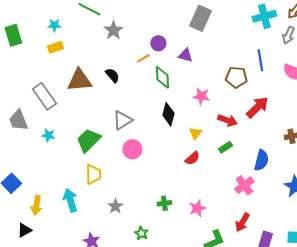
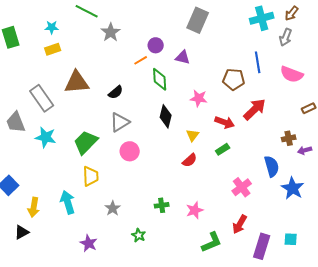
black semicircle: (112, 75) -> (116, 92), moved, turned 91
cyan star: (48, 135) -> (46, 137), size x1.5
blue semicircle: (261, 160) -> (272, 166), moved, turned -30

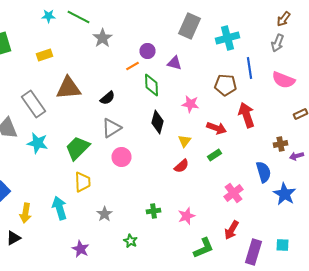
cyan cross: (262, 18) -> (228, 38), moved
cyan star: (52, 27) -> (48, 16), moved
red arrow: (255, 109) -> (246, 115), turned -65

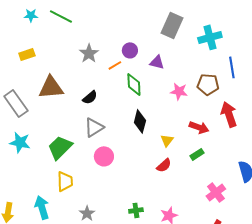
gray star: (102, 38) -> (89, 53), moved
pink star: (190, 104) -> (179, 91), moved

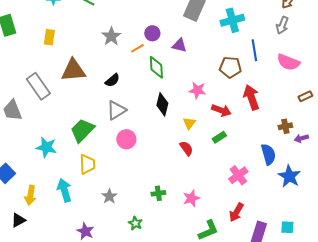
yellow rectangle: (27, 54) -> (49, 37), turned -63
pink star: (179, 91) -> (197, 90), moved
cyan star: (20, 142) -> (46, 147), moved
red semicircle: (164, 165) -> (186, 148), turned -84

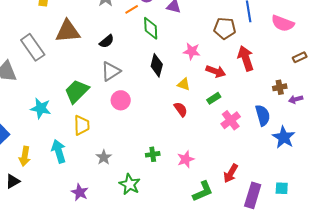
yellow triangle: (189, 123) -> (184, 84), turned -48
pink cross: (238, 175) -> (231, 120), moved
green star: (135, 223) -> (130, 184), size x1.5

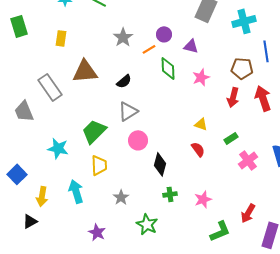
pink star: (192, 51) -> (201, 77), moved, turned -30
black diamond: (157, 65) -> (160, 164), moved
red arrow: (216, 71) -> (233, 97), moved, turned 84

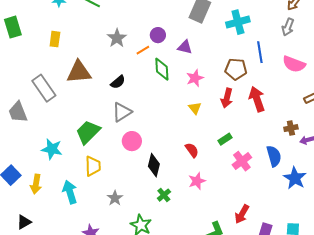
yellow triangle: (201, 124) -> (195, 108), moved, turned 32
green cross: (170, 194) -> (164, 195), turned -32
yellow arrow: (42, 196) -> (36, 184), moved
pink star: (203, 199) -> (197, 181), moved

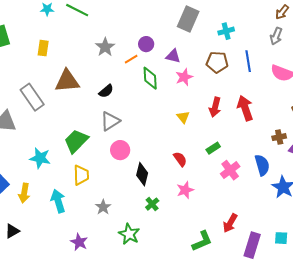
cyan cross: (238, 22) -> (226, 31), size x0.7
brown pentagon: (236, 69) -> (217, 62), moved
pink star: (195, 78) -> (184, 77), moved

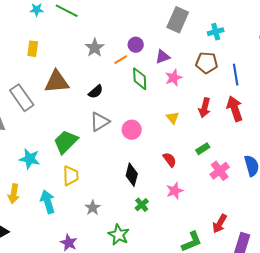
purple triangle: (173, 56) -> (163, 57), turned -35
blue line: (248, 61) -> (236, 75), moved
pink circle: (120, 150) -> (132, 130), moved

